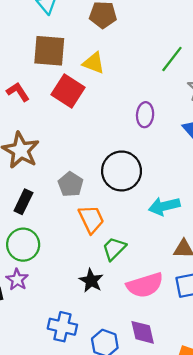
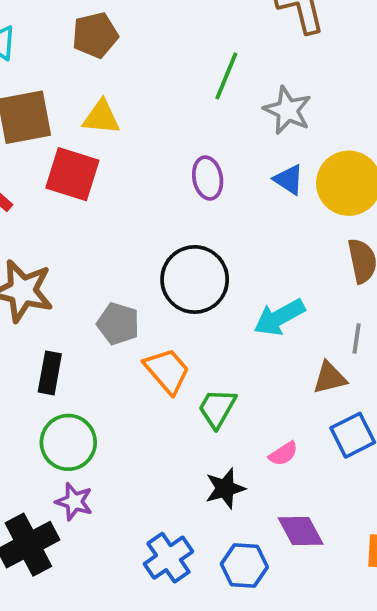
black star: (91, 281) -> (225, 488), moved, turned -30
pink semicircle: (145, 285) -> (283, 454), size x0.5
blue cross: (62, 327) -> (168, 558), turned -32

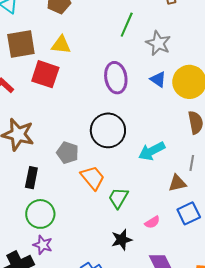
purple ellipse: (208, 178) -> (116, 78), size x1.4

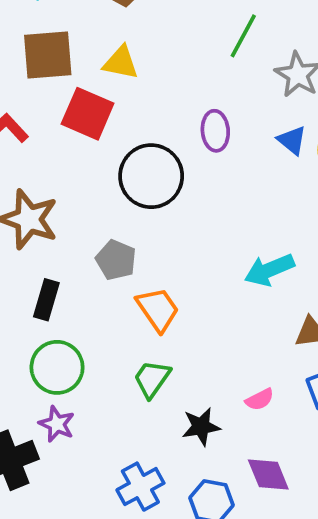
purple ellipse: (116, 78) -> (215, 131), size x0.7
black circle: (108, 130) -> (151, 176), moved
green trapezoid: (118, 198) -> (152, 379), moved

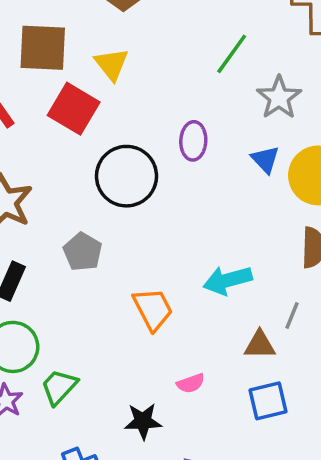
yellow triangle: (121, 63) -> (111, 64), turned 33
orange trapezoid: (158, 309) -> (153, 309), moved
green trapezoid: (152, 379) -> (59, 387), moved
pink semicircle: (260, 399) -> (191, 383), moved

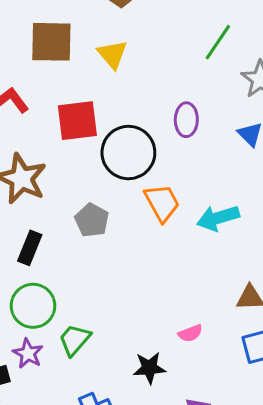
red square: (74, 109) -> (77, 121), moved, turned -36
cyan arrow: (228, 280) -> (218, 218), moved
orange trapezoid: (153, 309) -> (162, 203), moved

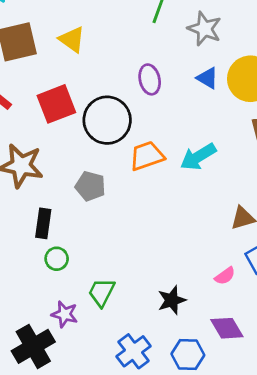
orange trapezoid: (162, 203) -> (147, 156), turned -66
green circle: (33, 306) -> (57, 259), moved, size x0.6
pink semicircle: (190, 333) -> (225, 276), moved

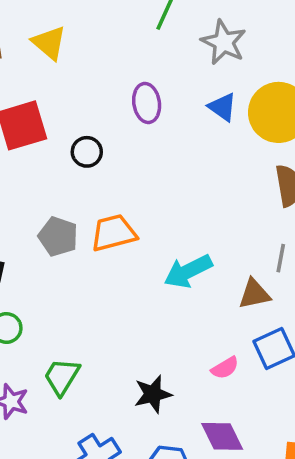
black circle: (107, 120) -> (87, 152), size x0.5
orange trapezoid: (147, 156) -> (114, 233), moved
cyan arrow: (198, 157) -> (188, 271), moved

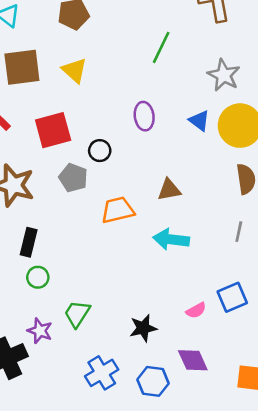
gray star: (224, 42) -> (224, 75), moved
gray pentagon: (58, 236) -> (73, 178), moved
cyan arrow: (188, 271) -> (171, 239), turned 32
brown triangle: (254, 294) -> (169, 190), moved

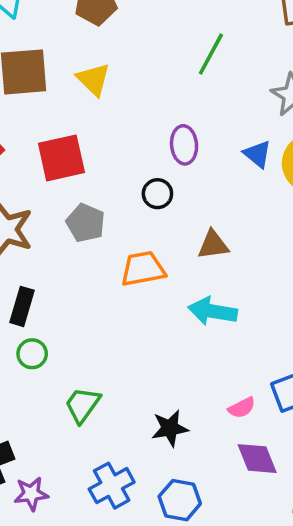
black circle: (100, 151) -> (157, 194), moved
purple star: (40, 331) -> (31, 494), moved, turned -30
purple diamond: (193, 360) -> (257, 459), moved

